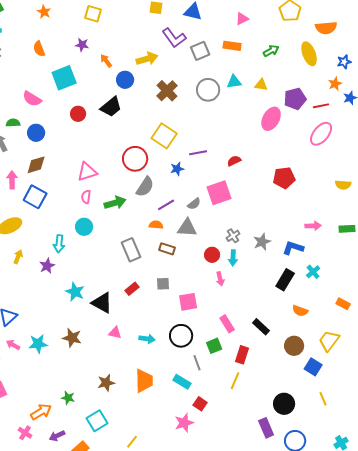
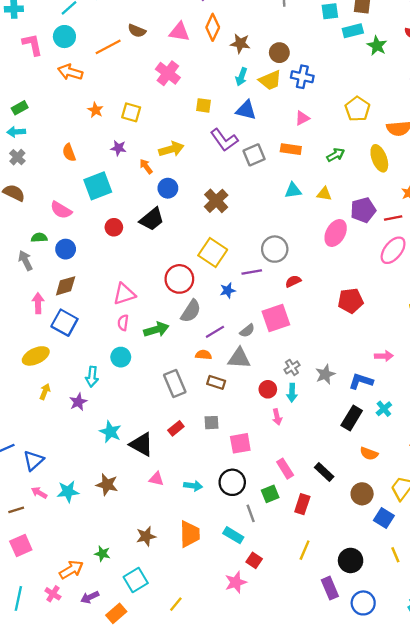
orange star: (44, 12) -> (95, 110), moved
yellow arrow: (147, 59) -> (171, 149), moved
gray circle: (208, 90) -> (275, 249), moved
yellow line: (235, 381) -> (305, 550), moved

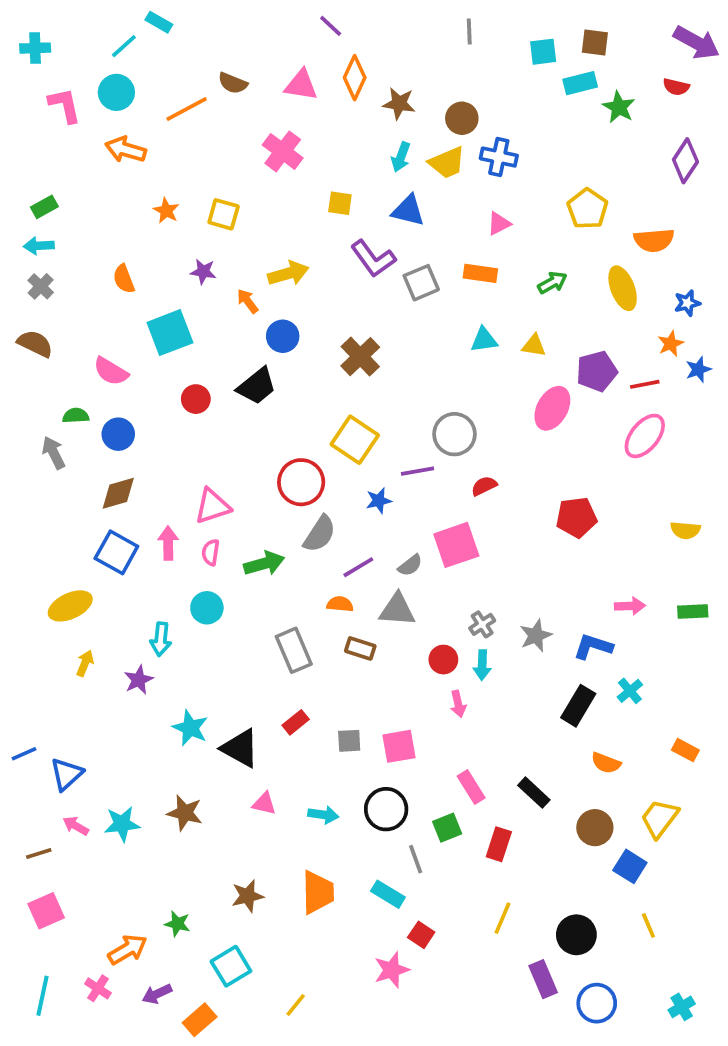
pink arrow: (38, 303) -> (168, 543), moved
gray square: (212, 423) -> (349, 741), moved

